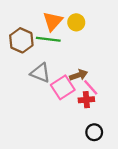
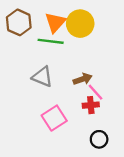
yellow circle: (76, 22) -> (80, 24), size x1.5
brown hexagon: (21, 40) -> (19, 22), moved
pink square: (63, 87) -> (54, 118), moved

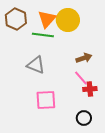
brown arrow: (83, 79) -> (84, 58), moved
red cross: (91, 105) -> (90, 89), moved
pink square: (54, 118) -> (46, 100), turned 30

